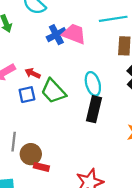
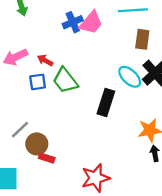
pink trapezoid: (74, 34) -> (91, 23), turned 105
cyan ellipse: (93, 84) -> (130, 77), moved, turned -35
gray line: (14, 142) -> (20, 130), turned 36

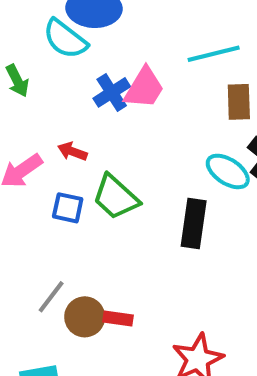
red arrow: (45, 60) -> (72, 151), moved
blue square: (38, 82) -> (68, 208), turned 30
red rectangle: (47, 158) -> (118, 319), moved

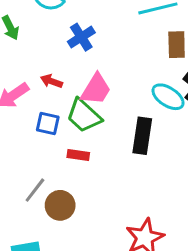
pink trapezoid: (144, 88) -> (96, 89), moved
red rectangle: (118, 319) -> (78, 155), moved

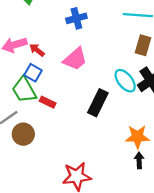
red arrow: (51, 81) -> (37, 50), moved
green trapezoid: (84, 116) -> (24, 90), moved

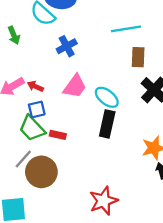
blue square: (33, 73) -> (37, 109), turned -30
cyan ellipse: (125, 81) -> (107, 97), moved
brown circle: (23, 134) -> (41, 172), size x1.4

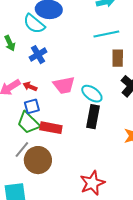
blue cross: (67, 46) -> (38, 55), moved
pink trapezoid: (75, 86) -> (64, 85), turned 45
red rectangle: (58, 135) -> (51, 128), size x1.5

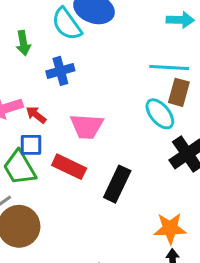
brown rectangle: (118, 58) -> (179, 92), moved
cyan ellipse: (92, 94) -> (160, 114), moved
red rectangle: (51, 128) -> (69, 167), moved

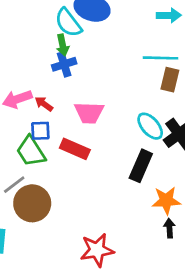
green arrow: (23, 43) -> (63, 45), moved
cyan ellipse: (160, 114) -> (150, 126), moved
black rectangle: (117, 184) -> (141, 166), moved

